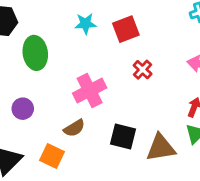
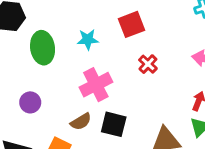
cyan star: (85, 24) -> (88, 39), moved
black square: (123, 137) -> (114, 124), moved

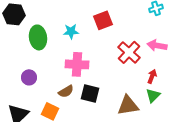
red cross: (148, 64) -> (129, 52), moved, size x1.6
pink cross: (96, 85) -> (77, 64), turned 30

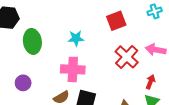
red square: (103, 20) -> (116, 21), moved
cyan star: (71, 31) -> (76, 38), moved

